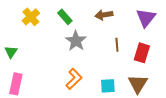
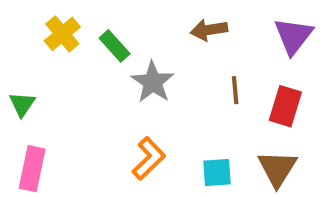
green rectangle: (65, 17) -> (115, 46), moved

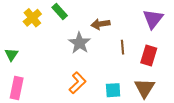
brown arrow: (209, 30) -> (101, 24), moved
green rectangle: (115, 46) -> (60, 11), moved

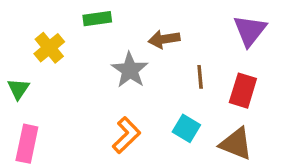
green rectangle: (60, 11) -> (97, 19), turned -56
yellow cross: (32, 18) -> (49, 48), moved
brown triangle: (145, 88) -> (236, 144), turned -40
cyan square: (113, 90) -> (186, 128), moved, turned 35

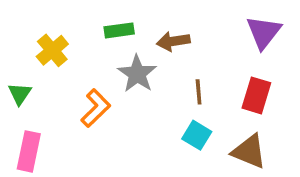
green rectangle: (97, 19) -> (119, 30), moved
brown line: (200, 77) -> (199, 92), moved
orange L-shape: (126, 135) -> (96, 108), moved

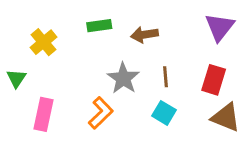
gray star: (137, 74) -> (123, 78), moved
orange L-shape: (96, 108) -> (101, 113), moved
pink rectangle: (29, 151) -> (43, 114), moved
brown triangle: (249, 151) -> (226, 117), moved

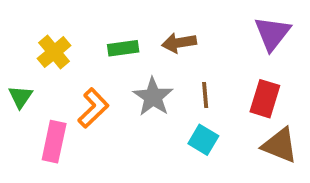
green rectangle: (99, 26) -> (123, 48), moved
orange L-shape: (101, 113) -> (93, 108), moved

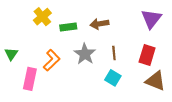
yellow cross: (54, 52) -> (42, 17), moved

